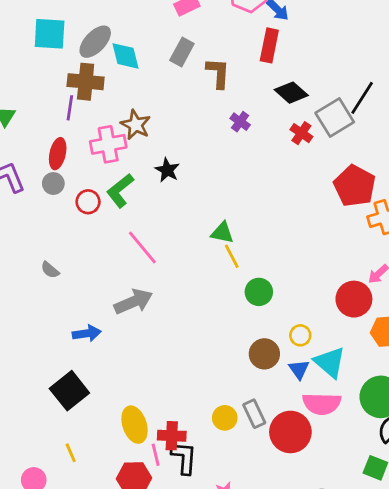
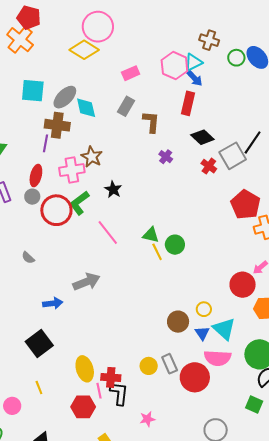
red circle: (88, 202) -> (56, 210), size x1.8
pink line: (142, 247) -> (108, 233), moved
green circle: (259, 292) -> (175, 245), moved

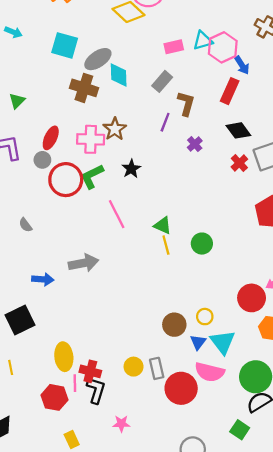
cyan triangle: (193, 62) -> (203, 41), moved
purple line: (46, 143) -> (165, 122), moved
green circle: (175, 245) -> (202, 244), moved

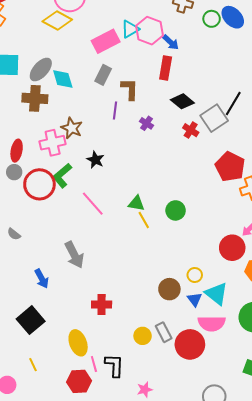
pink rectangle: (174, 47) -> (106, 41), size x1.5
gray arrow: (84, 263) -> (74, 255), turned 88
blue arrow: (43, 279) -> (42, 279), turned 72
red cross: (90, 371) -> (102, 305), moved

